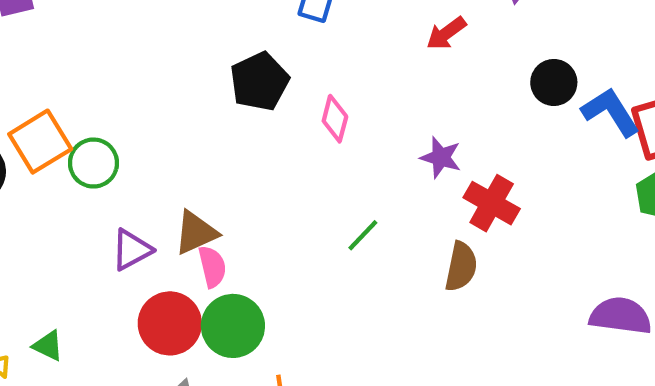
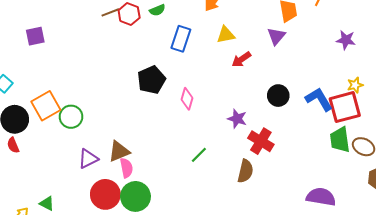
black circle: (554, 82) -> (278, 96), moved

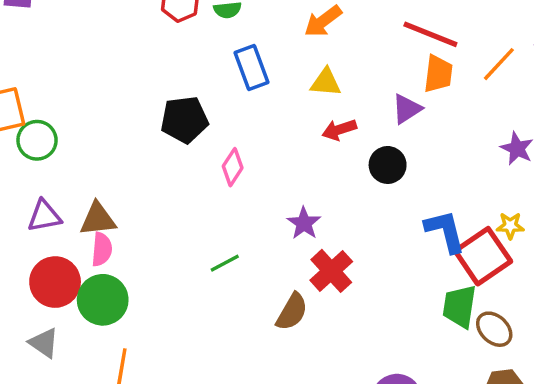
blue rectangle: (181, 39) -> (252, 67), turned -55
black circle: (278, 96) -> (388, 165), moved
red square: (345, 107) -> (483, 256), turned -36

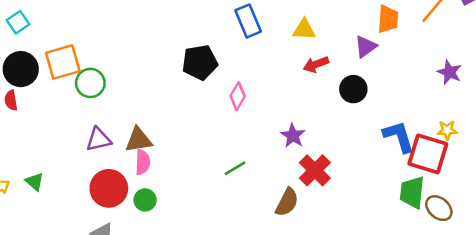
red square: (483, 256) -> (428, 154), turned -36
green circle: (103, 300) -> (145, 200), size x0.6

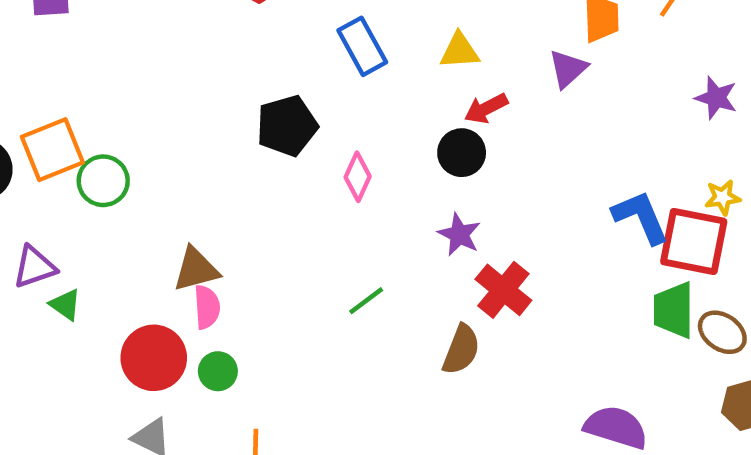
black circle: (353, 89) -> (462, 153), moved
purple triangle: (99, 139) -> (34, 267), moved
green triangle: (35, 182) -> (65, 305), moved

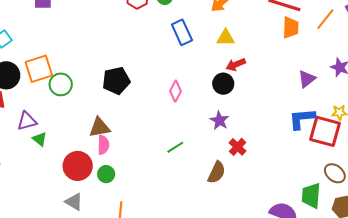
purple triangle: (568, 69) -> (307, 79), moved
black pentagon: (287, 126) -> (116, 81), moved
blue L-shape: (641, 217) -> (302, 119), turned -76
red cross: (503, 290) -> (238, 147), size x0.7
green trapezoid: (674, 310) -> (311, 196), moved

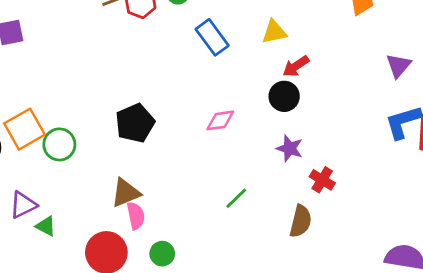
pink diamond: (176, 91) -> (220, 120), turned 65
green circle: (106, 174) -> (162, 254), moved

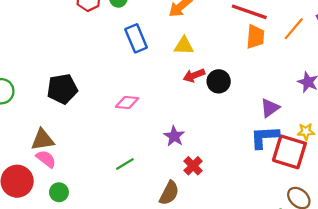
purple triangle: (399, 66) -> (270, 108), moved
black circle: (284, 96) -> (219, 81), moved
pink semicircle: (136, 216) -> (46, 159), turned -55

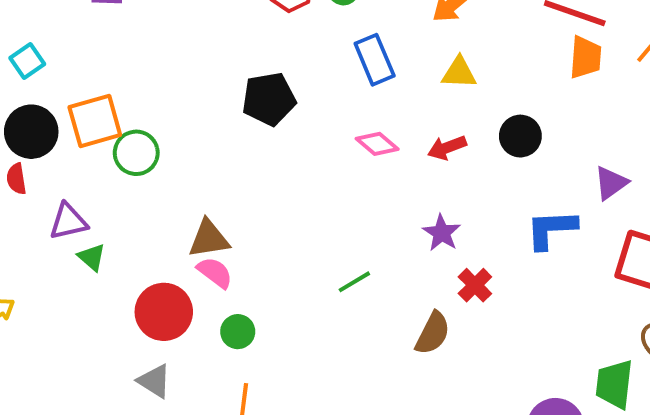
red arrow: (194, 75) -> (447, 148), moved
black pentagon: (62, 89) -> (269, 99), moved
pink diamond: (127, 102) -> (377, 144), moved, turned 35
blue L-shape: (265, 137) -> (551, 229), moved

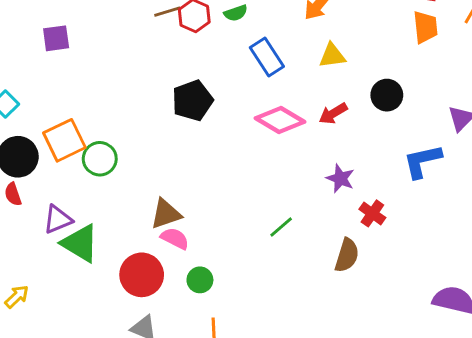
pink diamond: (377, 144) -> (280, 120), size x1.5
green triangle: (92, 257) -> (80, 243), size x1.8

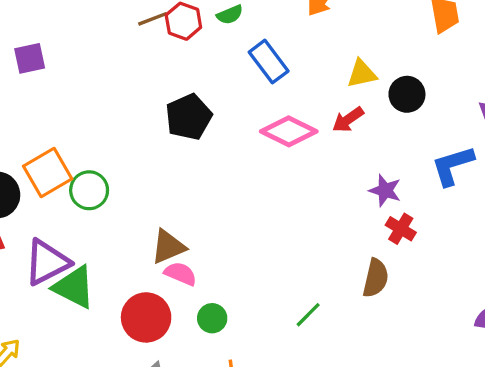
yellow triangle: (332, 56) -> (362, 74), moved
purple star: (340, 178) -> (385, 190), moved
purple triangle: (58, 219) -> (47, 262), size x1.4
green line: (281, 227) -> (308, 315), moved

